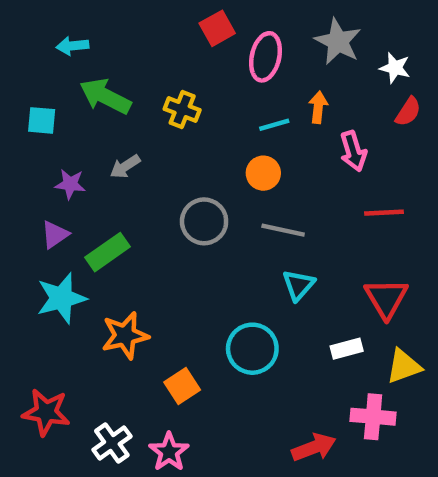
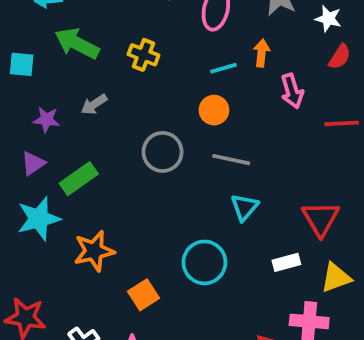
red line: (384, 213) -> (342, 123), moved

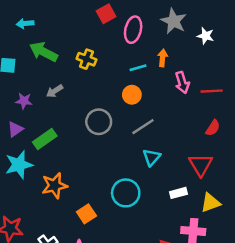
red semicircle: (340, 57) -> (213, 128), moved
red line: (342, 123) -> (212, 91), moved
gray line: (231, 160) -> (143, 127), turned -45

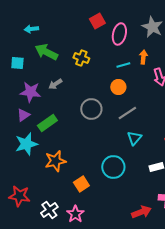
purple star: (24, 101) -> (30, 92), size x1.5

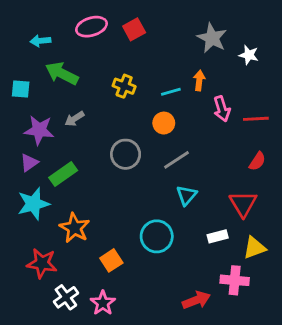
pink ellipse: (119, 34) -> (92, 27), moved, turned 60
yellow cross: (81, 58) -> (124, 86), moved
orange star: (55, 161) -> (74, 228), turned -30
red star: (19, 196) -> (42, 263), moved

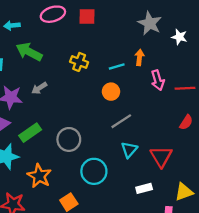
red square: (134, 29) -> (87, 16), turned 30
gray circle: (126, 154) -> (69, 139), moved
red triangle: (243, 204) -> (161, 157), moved
cyan circle: (157, 236) -> (94, 171), moved
white rectangle: (218, 236) -> (144, 188), moved

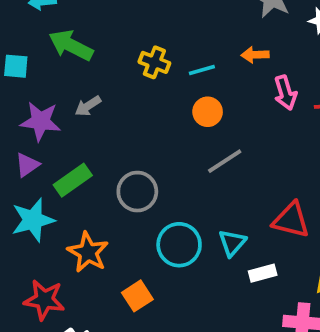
orange arrow: (139, 57) -> (255, 55), turned -98
cyan line: (117, 67) -> (202, 70), moved
cyan triangle: (129, 150) -> (232, 243), moved
red triangle: (161, 157) -> (291, 220), turned -45

